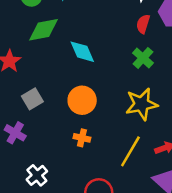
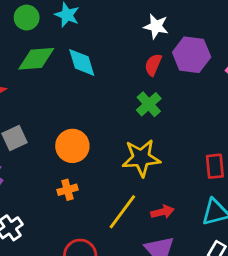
cyan diamond: (82, 52) -> (82, 62), moved
orange cross: (82, 138) -> (67, 190), turned -35

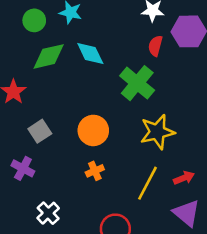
green cross: (149, 104) -> (137, 83), moved, size x1.5

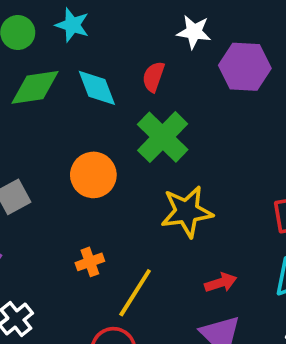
red semicircle: (155, 46) -> (153, 77), moved
orange circle: (93, 130) -> (93, 175), moved
yellow line: (148, 183) -> (135, 293), moved

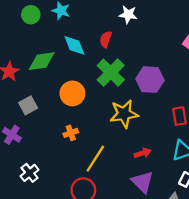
purple hexagon: (245, 67) -> (150, 80), moved
green diamond: (35, 87) -> (42, 61), moved
orange cross: (90, 262) -> (71, 133), moved

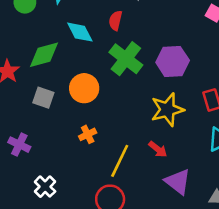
gray square: (28, 105) -> (43, 98), moved, turned -36
yellow star: (124, 114) -> (167, 110), moved
red arrow: (143, 153) -> (158, 149), moved, turned 63

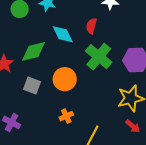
red arrow: (158, 149) -> (133, 126), moved

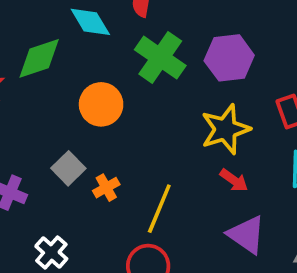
gray square: (32, 86) -> (68, 168), moved, turned 30
orange cross: (66, 116) -> (106, 188), moved

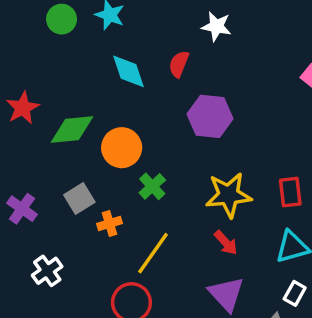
green diamond: (39, 58) -> (72, 129), moved
green cross: (160, 58) -> (152, 186), moved, size x0.6
purple hexagon: (229, 58) -> (210, 116), moved

